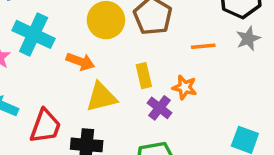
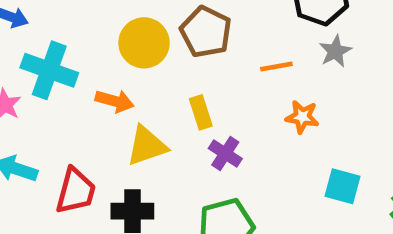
orange star: (185, 87) -> (302, 117), moved

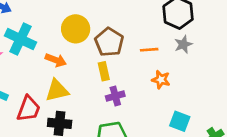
brown pentagon: (206, 32) -> (109, 42), moved
yellow triangle: (147, 146) -> (57, 90), moved
purple cross: (225, 153) -> (115, 96), turned 36

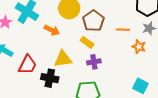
yellow rectangle: (104, 71) -> (87, 42), turned -48
orange star: (161, 80) -> (139, 47), moved
yellow triangle: (57, 90) -> (63, 59), moved

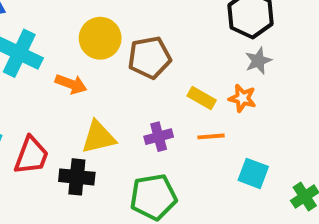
brown pentagon: (93, 21) -> (149, 57), turned 30
orange line: (123, 30) -> (211, 136), moved
yellow rectangle: (87, 42) -> (202, 98), moved

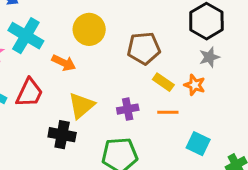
brown pentagon: (149, 57) -> (144, 48), moved
yellow triangle: (98, 137) -> (81, 106), turned -32
red trapezoid: (31, 156) -> (29, 93), moved

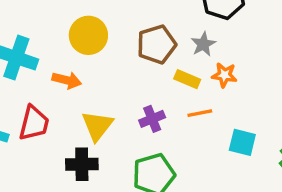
gray star: (209, 57) -> (203, 44), moved

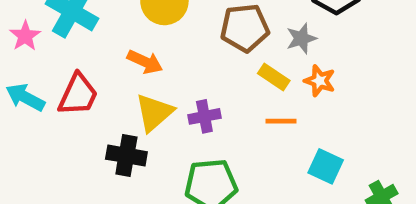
orange arrow: (67, 80) -> (145, 62), moved
purple cross: (152, 119) -> (204, 116), moved

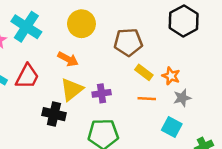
gray star: (301, 38) -> (182, 98), moved

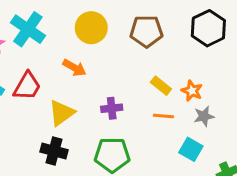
brown pentagon: (128, 42) -> (146, 31), moved
yellow triangle: (72, 89) -> (62, 113), moved
black cross: (54, 114) -> (54, 151), moved

